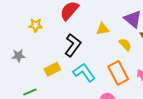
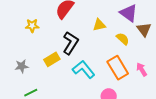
gray star: (18, 56) -> (22, 66), moved
yellow rectangle: (52, 69) -> (52, 59), moved

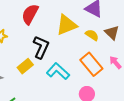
yellow triangle: (99, 25) -> (67, 25), size x1.6
brown triangle: (144, 30) -> (112, 33), moved

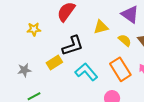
yellow triangle: (67, 25) -> (101, 27), size x0.7
black L-shape: (41, 47) -> (73, 46), turned 40

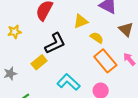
yellow semicircle: (125, 40) -> (97, 38), moved
cyan L-shape: (86, 72) -> (68, 82), moved

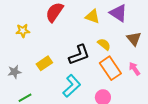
yellow triangle: (81, 21) -> (93, 16), moved, turned 35
black L-shape: (55, 43) -> (79, 55), moved
cyan L-shape: (68, 82) -> (72, 86), turned 90

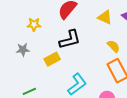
black L-shape: (79, 55) -> (70, 40), moved
gray star: (14, 72) -> (23, 50), moved

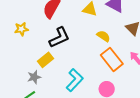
gray star: (23, 50) -> (34, 77), moved

